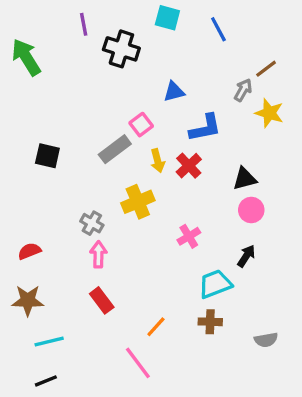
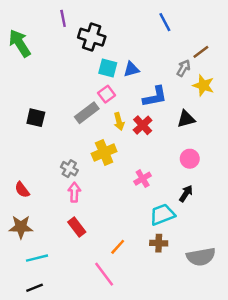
cyan square: (167, 18) -> (108, 68), moved
black triangle: (245, 179) -> (186, 119), moved
red semicircle: (29, 251) -> (22, 190), turned -105
gray semicircle: (266, 340) -> (201, 257), size x1.6

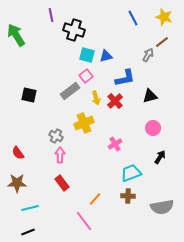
yellow star: (203, 85) -> (164, 17), moved
black arrow: (186, 193) -> (160, 157), moved

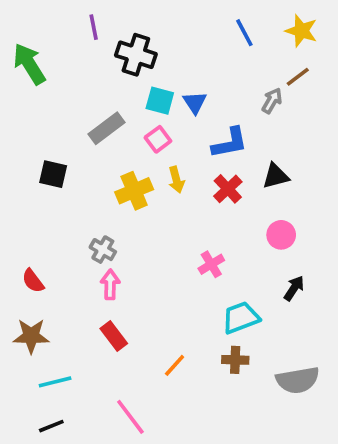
blue triangle: (106, 56) -> (195, 103), turned -48
gray rectangle: (70, 91) -> (106, 128), moved
red cross: (115, 101) -> (228, 189), moved
yellow cross: (84, 123) -> (134, 191), moved
pink line: (84, 221) -> (130, 417), moved

